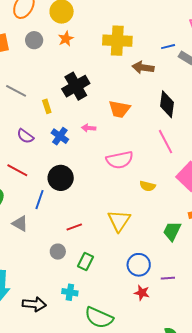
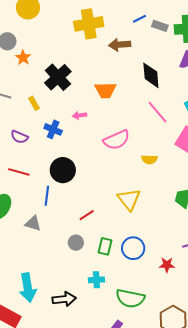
orange star: (66, 39) -> (23, 58), moved
blue circle: (139, 265) -> (133, 248), moved

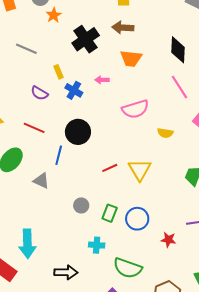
brown arrow: (120, 45) -> (123, 28), moved
yellow rectangle: (34, 103) -> (58, 72), moved
red line: (87, 215) -> (110, 168), moved
black arrow: (64, 299) -> (66, 272), moved

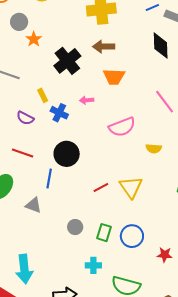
black diamond: (178, 50) -> (161, 46), moved

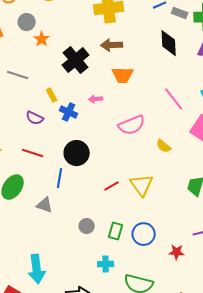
yellow semicircle: (154, 149) -> (164, 146), turned 35

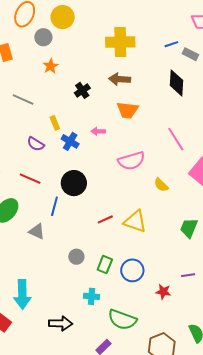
gray circle: (27, 22) -> (43, 37), moved
black cross: (76, 60) -> (82, 90), size x0.6
yellow triangle: (142, 185) -> (135, 221), turned -40

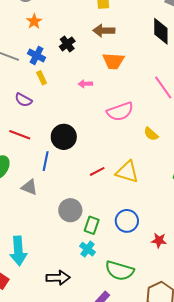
blue cross: (70, 141) -> (37, 55), moved
gray circle: (76, 257) -> (70, 210), size x1.5
green rectangle: (105, 265) -> (92, 225), moved
cyan cross: (91, 296) -> (88, 249), turned 35

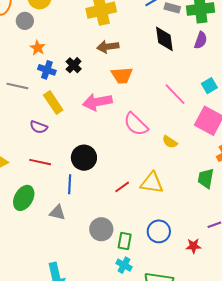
blue cross: (37, 55) -> (47, 70), moved
yellow rectangle: (42, 78) -> (53, 102), size x1.6
pink arrow: (85, 84) -> (97, 102), size x2.0
pink semicircle: (120, 111) -> (136, 124), turned 72

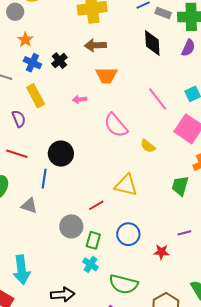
pink arrow: (97, 102) -> (80, 99), size x0.5
purple semicircle: (39, 127) -> (19, 119), turned -138
red line: (122, 187) -> (96, 205), moved

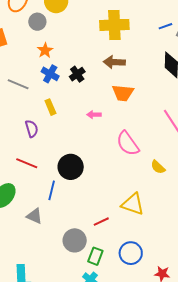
yellow rectangle: (36, 96) -> (50, 107), size x0.7

